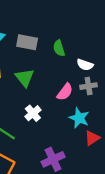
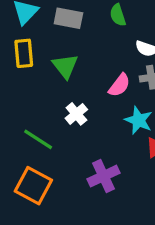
green semicircle: (59, 48) -> (118, 15), moved

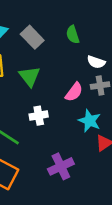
gray rectangle: (68, 18) -> (32, 37), turned 35
white cross: (76, 114) -> (39, 116), turned 30

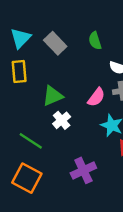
green triangle: (30, 76) -> (53, 96), moved, turned 45
white cross: (39, 116) -> (62, 120), turned -30

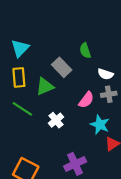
gray rectangle: (55, 43) -> (62, 67), moved
green triangle: (53, 96) -> (45, 86), moved
green line: (31, 141) -> (22, 109), moved

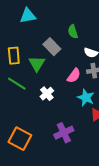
cyan triangle: (20, 48) -> (28, 16), moved, turned 36
green triangle: (45, 86) -> (37, 64), turned -36

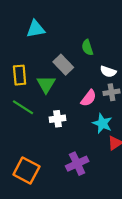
white cross: (47, 94) -> (58, 119), turned 32

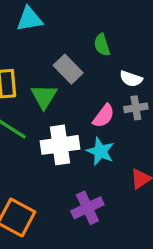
white cross: (58, 119) -> (60, 145), size x1.6
cyan star: (102, 123) -> (100, 151), moved

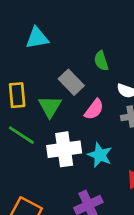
pink semicircle: (104, 116) -> (94, 109), moved

